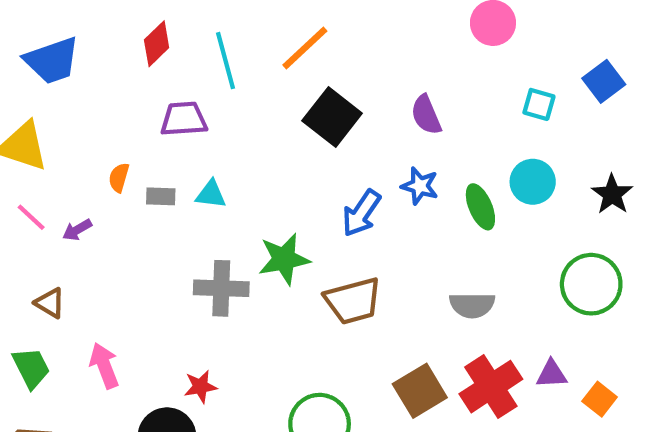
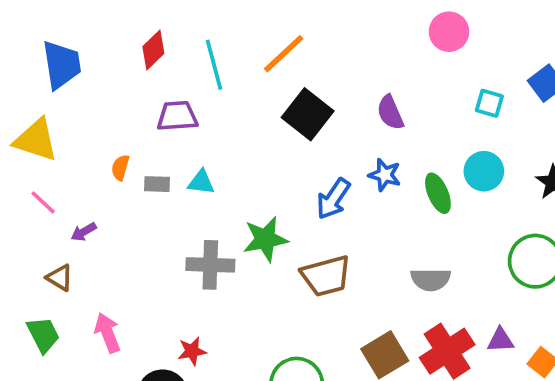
blue trapezoid: (52, 61) -> (62, 65), turned -80
purple arrow: (77, 230) -> (84, 232), moved

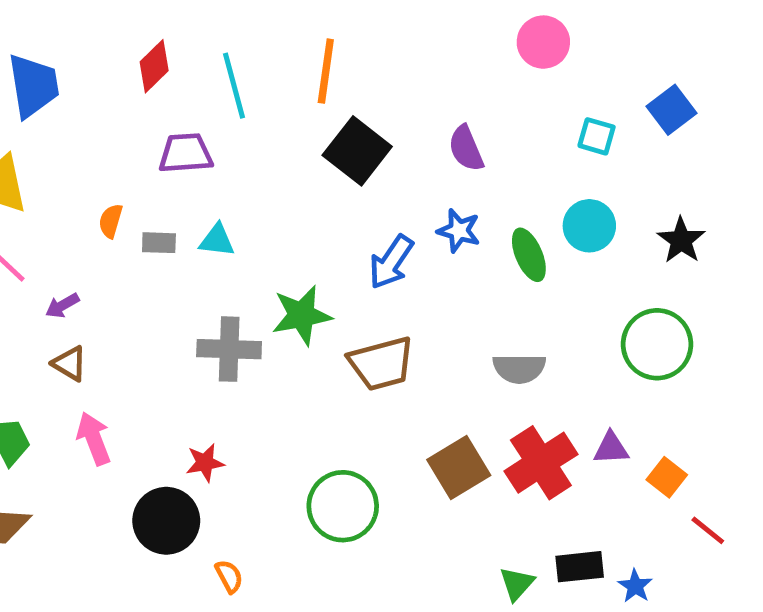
orange line: (284, 54) -> (326, 71), turned -39
brown triangle: (60, 278) -> (70, 364), moved

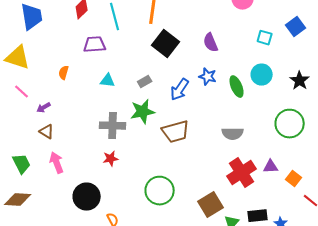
gray rectangle: (159, 243) -> (145, 82), moved, turned -32
red star: (205, 463) -> (111, 159), moved
brown square: (459, 468) -> (211, 205), moved

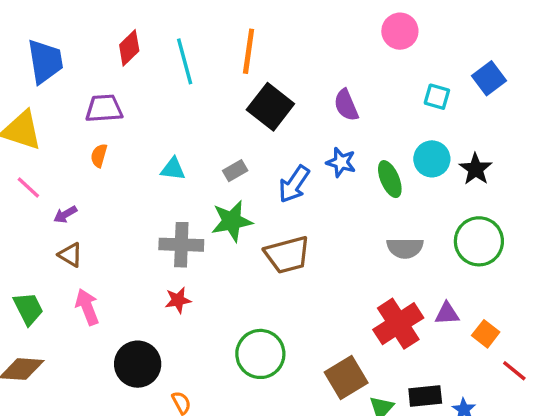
purple trapezoid: (95, 45) -> (104, 108), moved
black star: (300, 81) -> (476, 169), moved
gray semicircle: (233, 134) -> (405, 248), moved

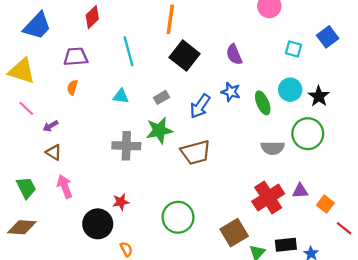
blue trapezoid: (45, 61) -> (37, 26), turned 52
cyan line: (185, 61) -> (129, 51), moved
green circle: (479, 241) -> (308, 134), moved
red star: (178, 300) -> (121, 202), moved

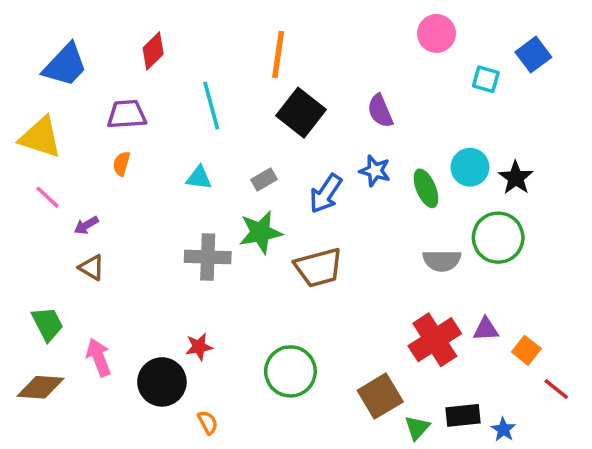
blue square: (328, 37) -> (533, 55), moved
cyan square: (293, 49) -> (486, 79), moved
pink arrow: (65, 186) -> (99, 357), moved

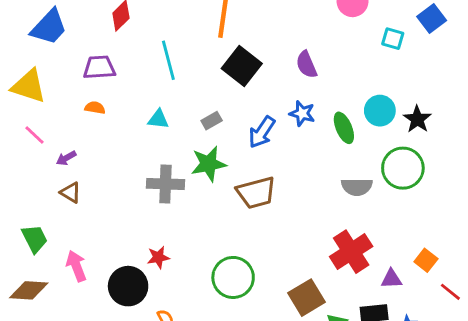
orange semicircle: (121, 164) -> (95, 108), turned 84
purple triangle: (486, 329) -> (391, 279), moved

